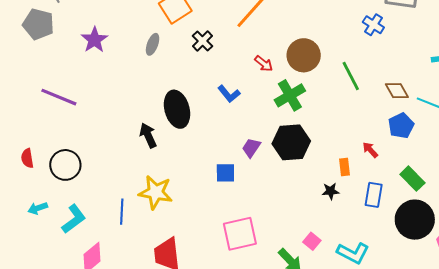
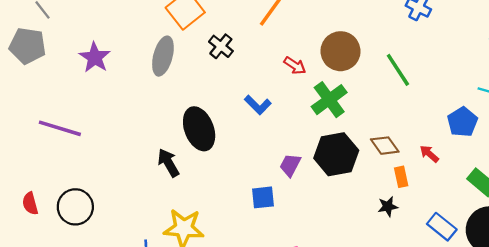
gray ellipse: (153, 44) -> (163, 56), size x1.5
brown diamond: (397, 91) -> (385, 146), moved
blue rectangle: (374, 195) -> (442, 227), moved, turned -55

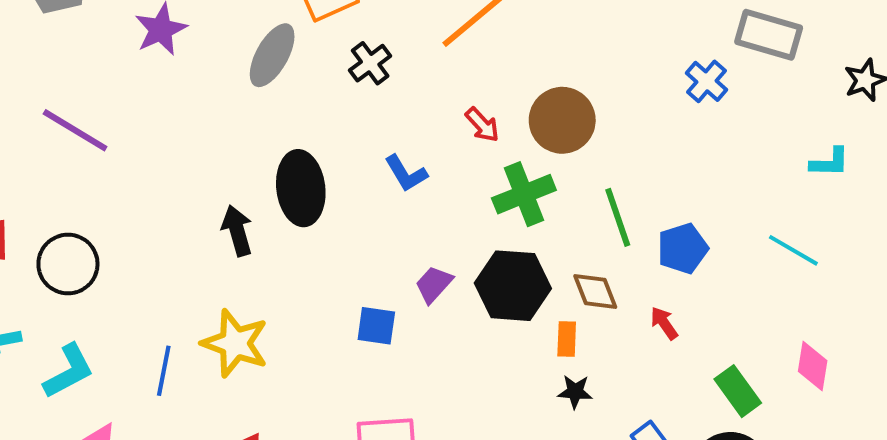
green line: (398, 70) -> (618, 217), moved
blue pentagon: (462, 122) -> (683, 248), moved
orange rectangle: (401, 177) -> (567, 339), moved

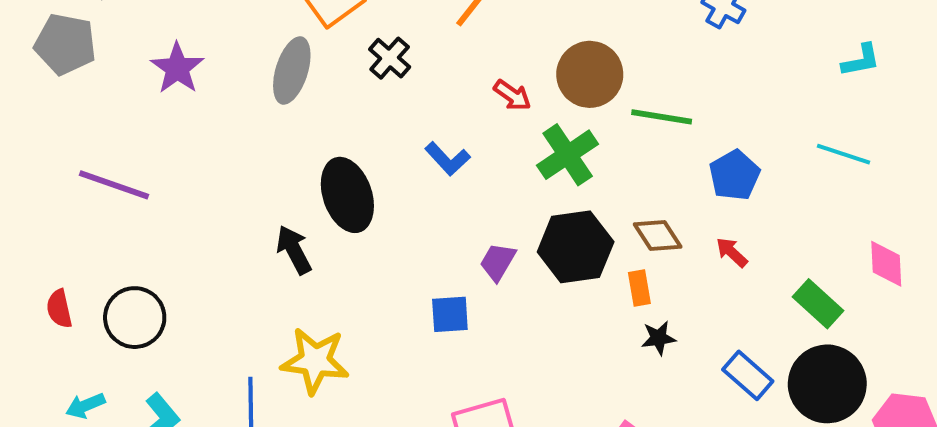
green line: (618, 217) -> (662, 117), moved, turned -50

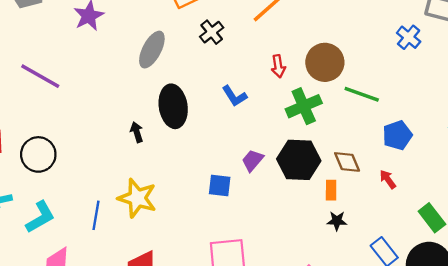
gray ellipse: (292, 70) -> (152, 50), moved
red arrow: (512, 95) -> (278, 66), turned 35
black arrow: (294, 250) -> (137, 132), size x0.7

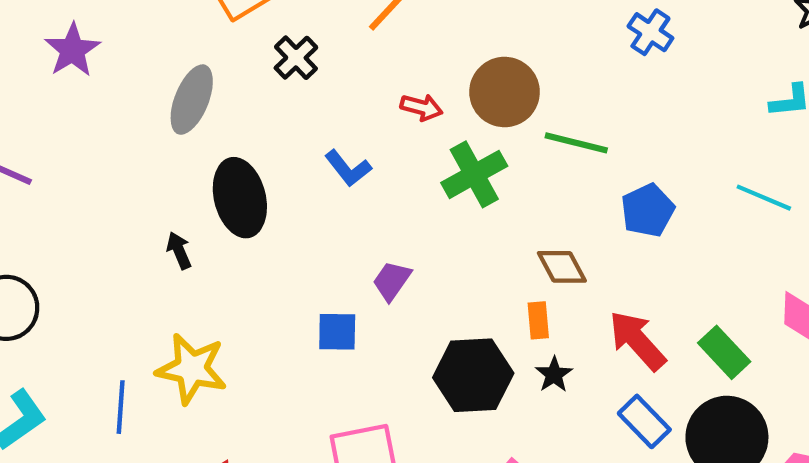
red arrow: (278, 66) -> (421, 107), turned -60
black hexagon: (299, 160) -> (473, 375), moved
red arrow: (388, 179) -> (637, 341), moved, size x1.8
black star: (337, 221) -> (554, 374), turned -30

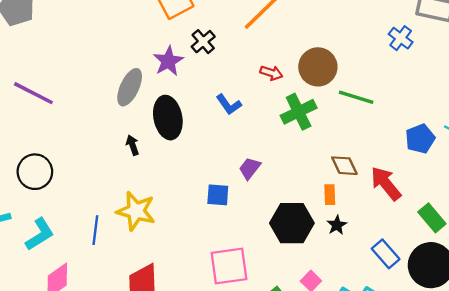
purple star: (72, 50) -> (168, 61), moved
gray ellipse: (192, 100) -> (130, 87), moved
blue pentagon: (648, 210) -> (420, 139), moved
red arrow: (637, 341) -> (386, 184), moved

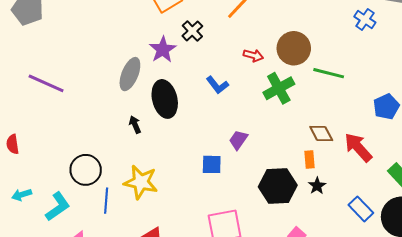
black circle: (35, 172) -> (86, 170), moved

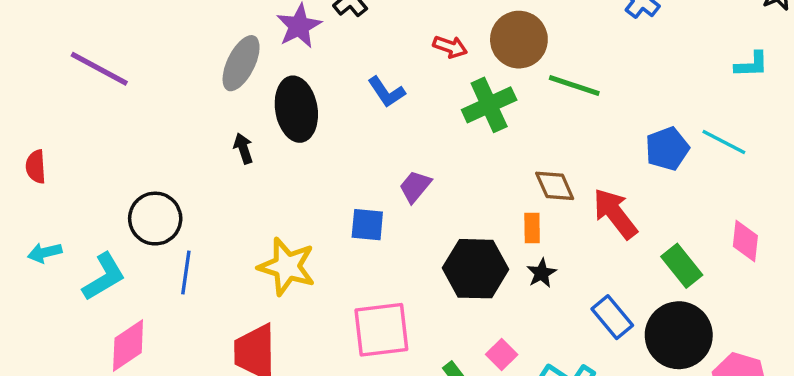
yellow star: (141, 182) -> (287, 267), moved

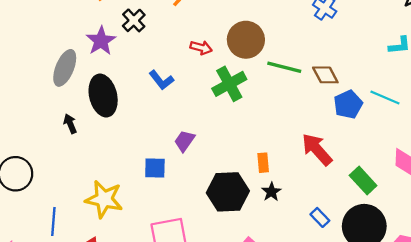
brown diamond: (555, 186) -> (325, 75), moved
blue line: (186, 272) -> (53, 221), moved
blue rectangle: (612, 317) -> (320, 217), size x0.7

